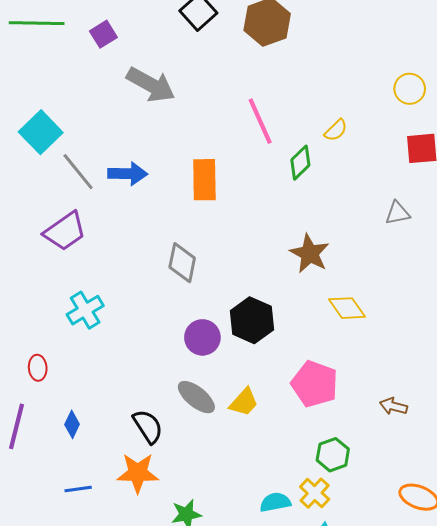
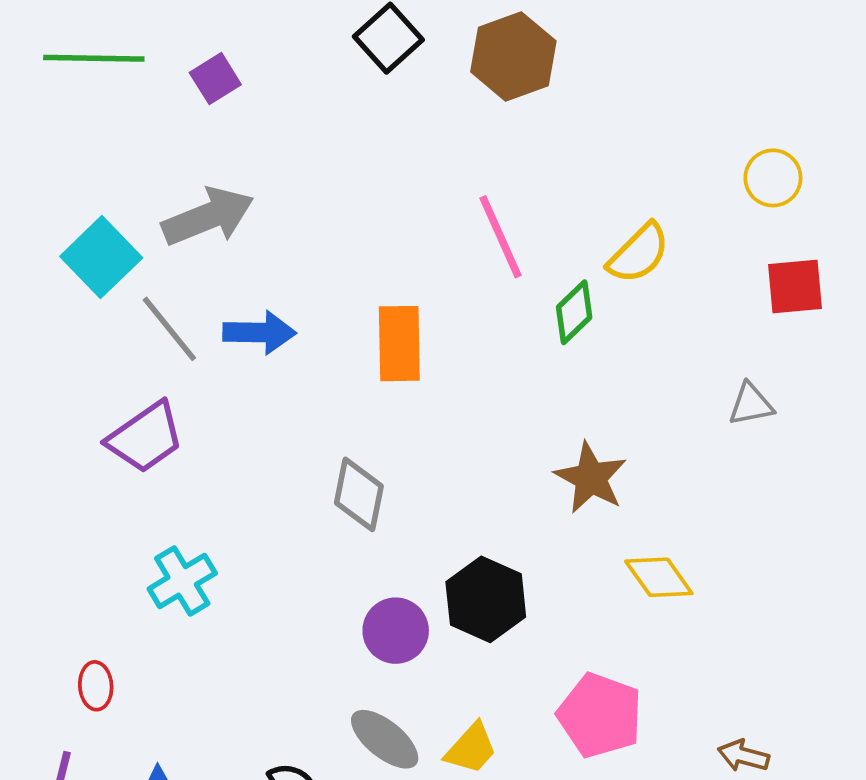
gray arrow: (151, 85) -> (208, 217), moved, turned -51
yellow semicircle: (336, 130) -> (639, 253), size x1.5

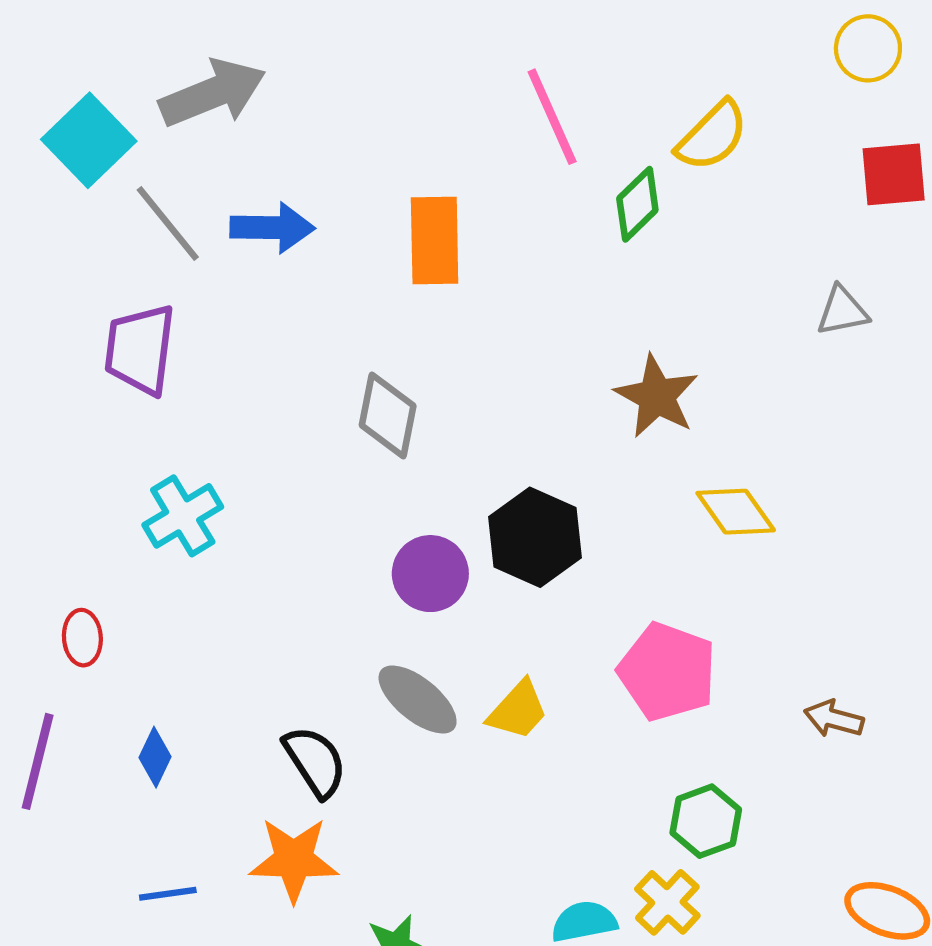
purple trapezoid: (145, 437) -> (140, 349), turned 132

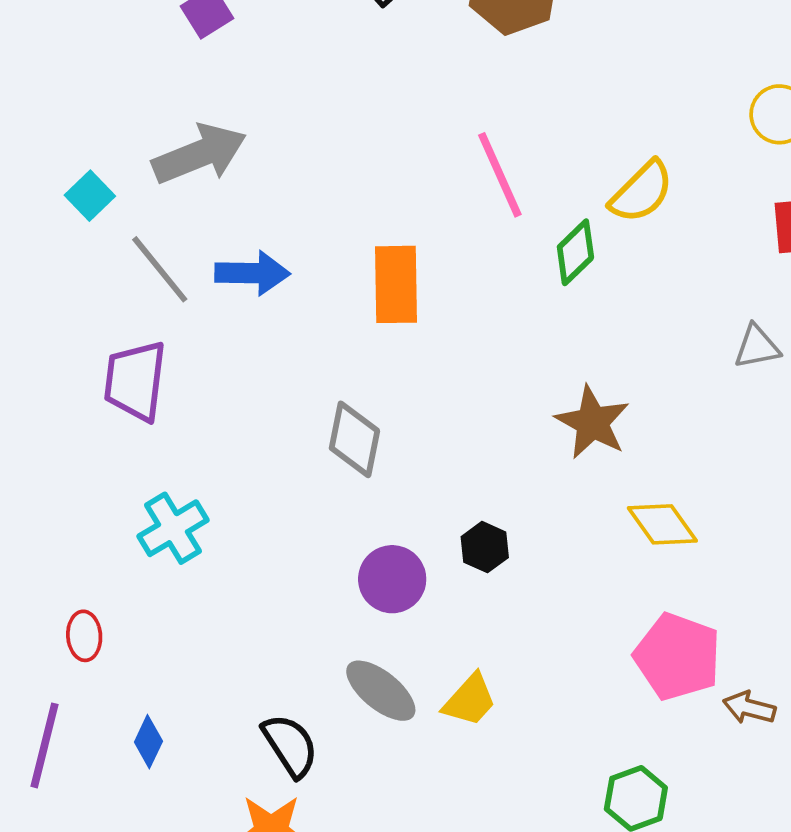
cyan square: (89, 140) -> (90, 196), size x0.6
black hexagon: (535, 537) -> (485, 547), size x0.6
pink pentagon: (667, 672) -> (677, 657), moved

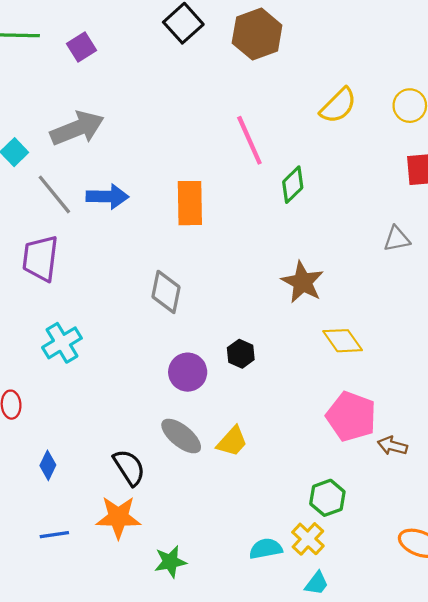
yellow semicircle: (642, 192) -> (338, 106), moved

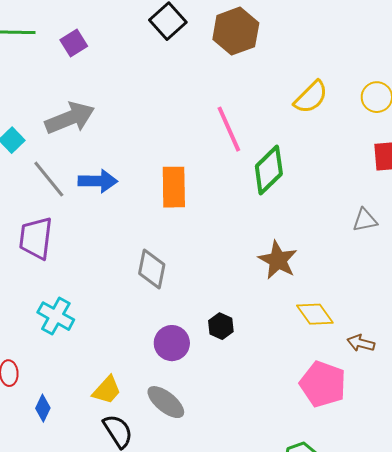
green diamond: (293, 185) -> (269, 170), size x1.4
cyan cross: (62, 343) -> (56, 316), turned -30
yellow trapezoid: (232, 441) -> (107, 390), moved
brown arrow: (392, 446) -> (361, 343), moved
blue diamond: (48, 465) -> (43, 408), moved

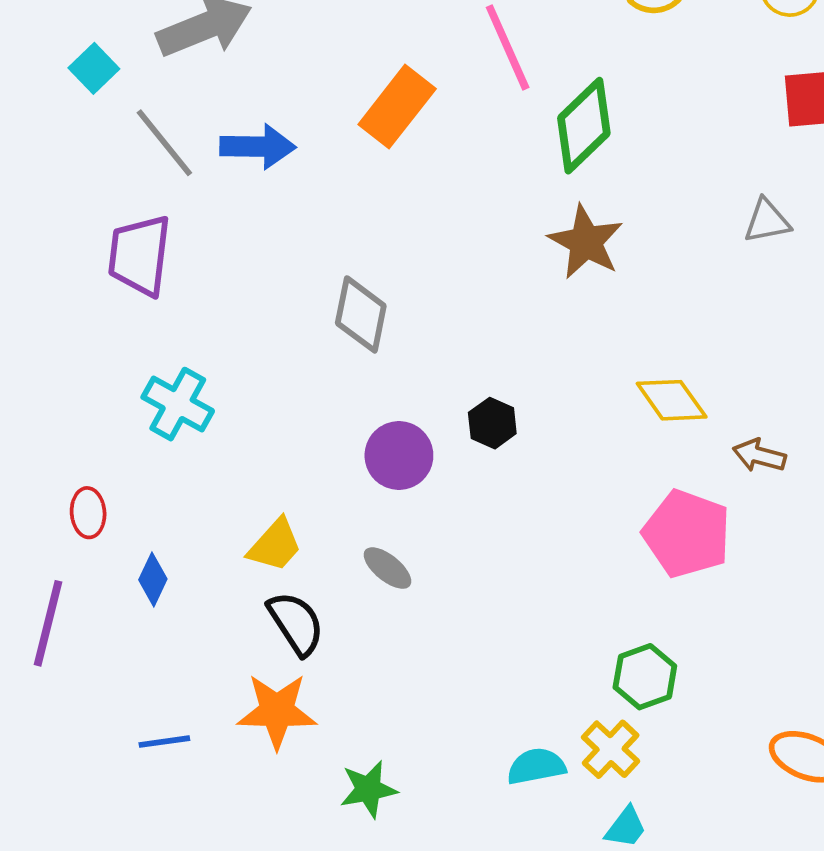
orange rectangle: (174, 187) -> (397, 107), moved, turned 39
brown star: (278, 260) -> (586, 242), moved
gray ellipse: (166, 402) -> (387, 568), size x0.7

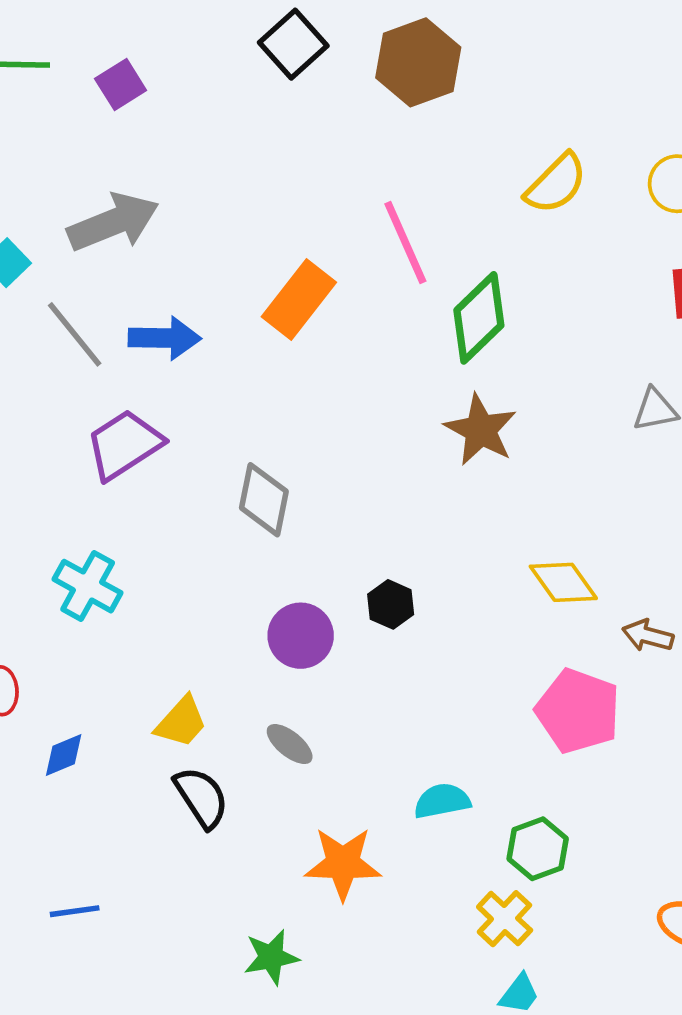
purple trapezoid: (140, 255) -> (124, 445), moved, turned 50
blue diamond: (153, 579) -> (64, 755), turned 42
orange star: (277, 711) -> (343, 863), moved
cyan semicircle: (536, 766) -> (442, 801), moved

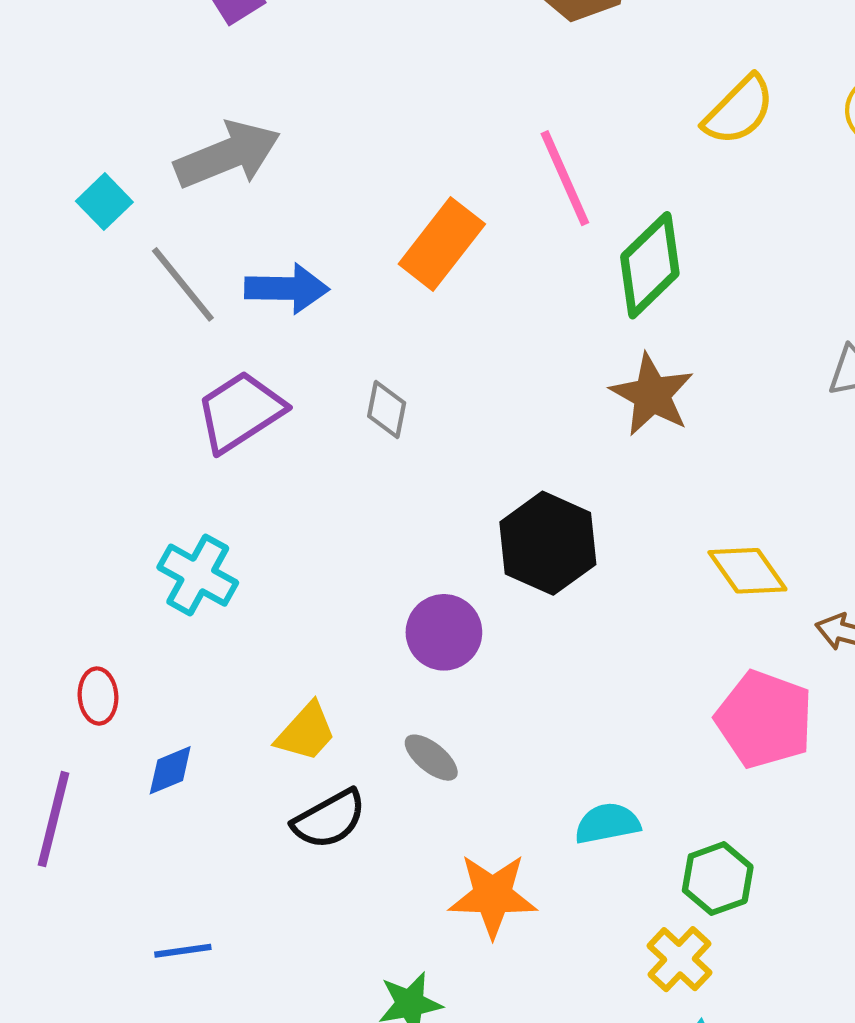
gray diamond: (264, 500) -> (387, 410), moved, size x0.7
black hexagon: (391, 604) -> (548, 543), moved, size x1.8
black semicircle: (201, 797) -> (329, 819), turned 94

